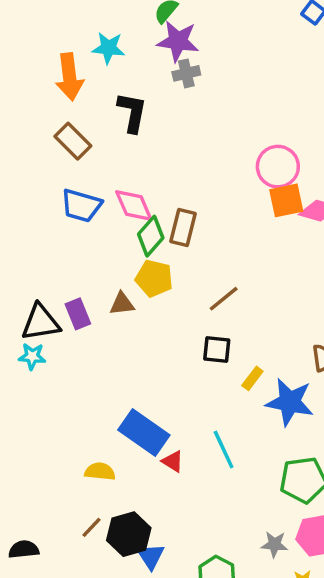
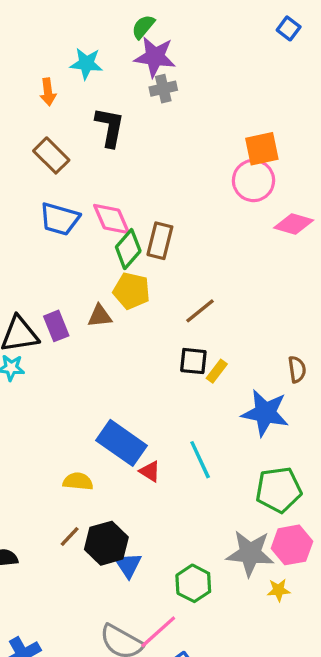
orange arrow: (69, 77) -> (48, 92), size x0.6
orange square: (286, 200) -> (262, 149), moved
yellow rectangle: (252, 378) -> (217, 371), moved
gray star: (274, 544) -> (250, 553), size x1.8

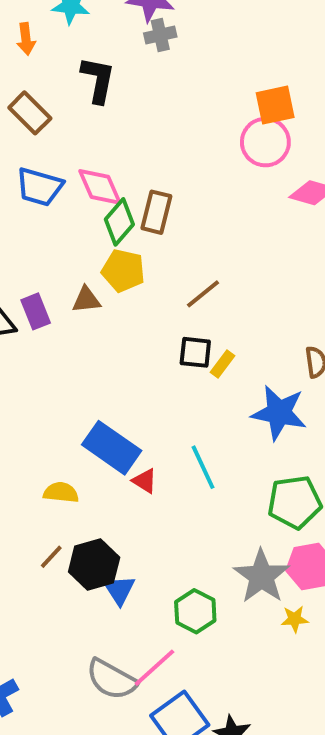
gray star: (250, 553) -> (261, 576), turned 30

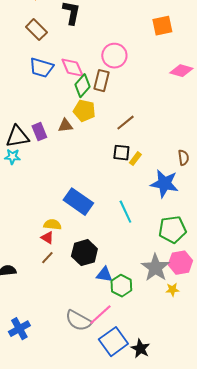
pink circle: (265, 142) -> (114, 56), moved
red triangle: (145, 481) -> (47, 238), moved
black hexagon: (94, 565) -> (84, 253), moved
blue triangle: (119, 590) -> (104, 275), moved, turned -48

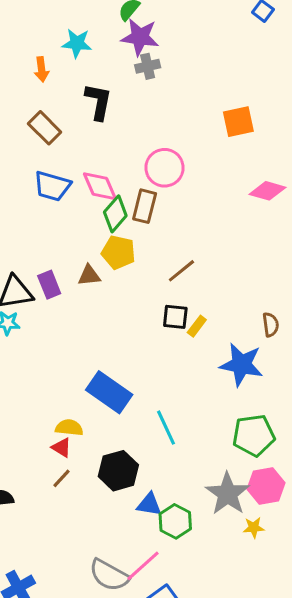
cyan line: (125, 212) -> (166, 428), moved

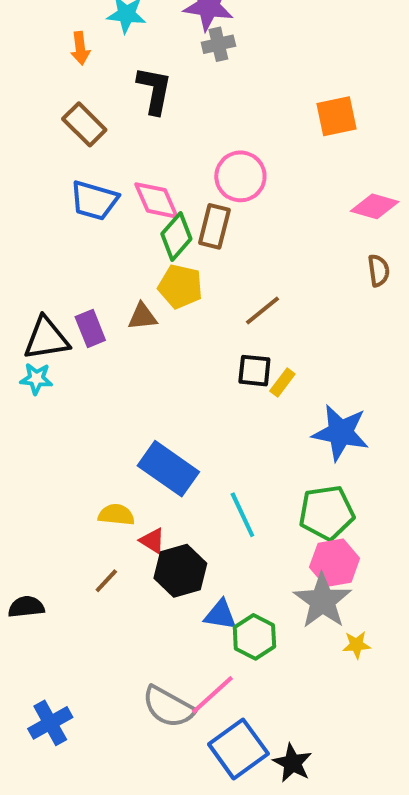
brown semicircle: (271, 325) -> (379, 270), moved
green pentagon: (254, 435) -> (327, 513), moved
red triangle: (61, 448) -> (152, 541), moved
pink hexagon: (266, 486) -> (335, 563), moved

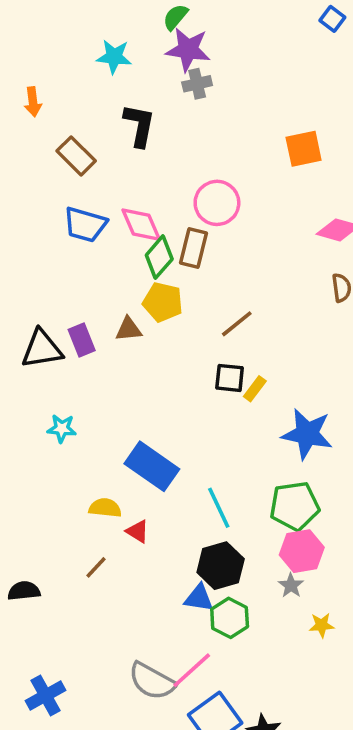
orange arrow: (80, 48) -> (33, 102), moved
cyan star: (36, 379) -> (62, 428), moved
black hexagon: (180, 571) -> (221, 566), moved
gray star: (323, 601) -> (291, 585), size x0.5

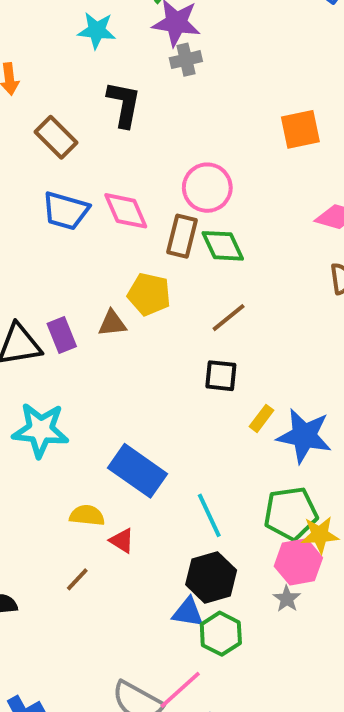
green diamond: (159, 257) -> (223, 246), moved, turned -66
yellow rectangle: (255, 389) -> (262, 418), moved
cyan star: (62, 428) -> (40, 430), size x1.8
yellow star: (322, 625) -> (320, 535), moved, size x1.4

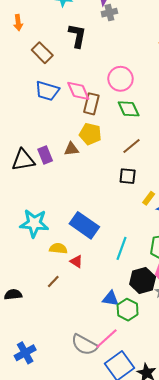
brown rectangle: (182, 236) -> (91, 104), moved
cyan star: (40, 430) -> (34, 223), moved
cyan line: (209, 515) -> (122, 248), turned 45
black hexagon: (211, 577) -> (143, 281), moved

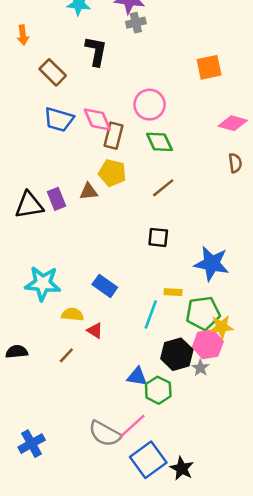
black square: (128, 176) -> (158, 237), moved
yellow rectangle: (149, 198) -> (173, 292), moved, turned 56
blue rectangle: (84, 225) -> (105, 286), size x0.7
black semicircle: (13, 295) -> (17, 352), moved

